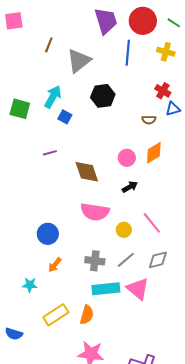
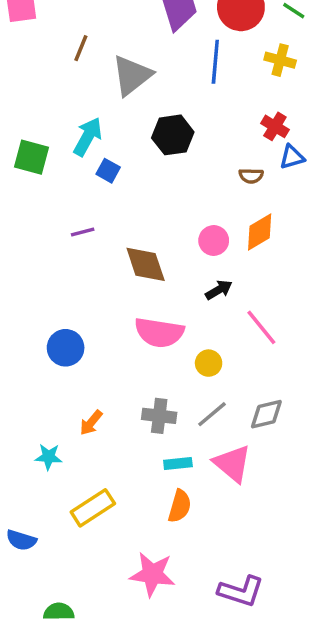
pink line: (152, 223) -> (261, 327), moved
blue circle: (48, 234) -> (66, 348), moved
cyan rectangle: (106, 289) -> (178, 464), size x0.6
orange semicircle: (87, 315) -> (180, 506), moved

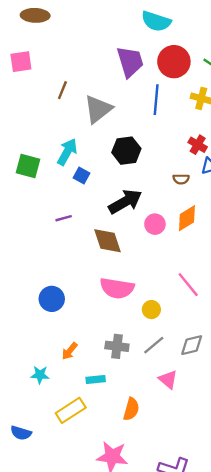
black arrow: (219, 290) -> (125, 202), moved, size x1.8
cyan rectangle: (178, 464) -> (96, 380), moved
pink triangle: (232, 464) -> (168, 380), size x0.7

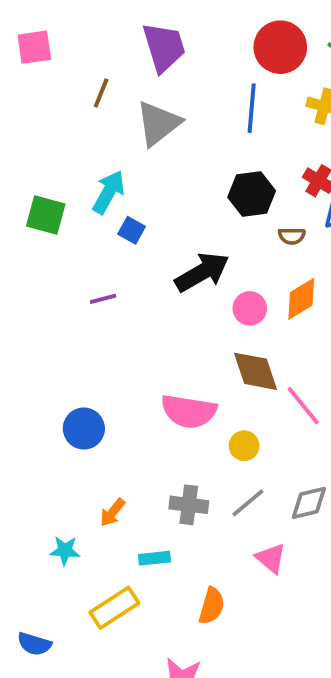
purple trapezoid: (130, 62) -> (164, 47), moved
black hexagon: (126, 151) -> (252, 194), moved
brown diamond: (107, 241) -> (255, 371), moved

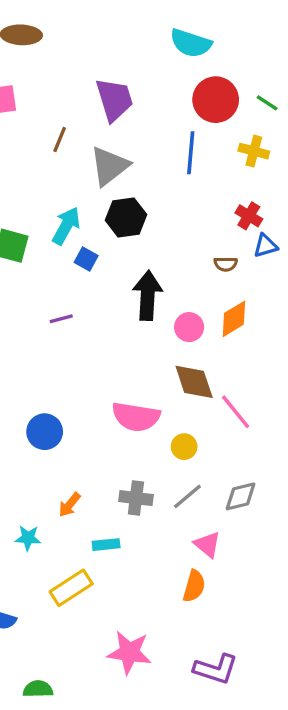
black hexagon: (252, 194) -> (126, 217), moved
black arrow: (202, 272) -> (148, 296), turned -57
orange semicircle: (212, 606) -> (194, 586), moved

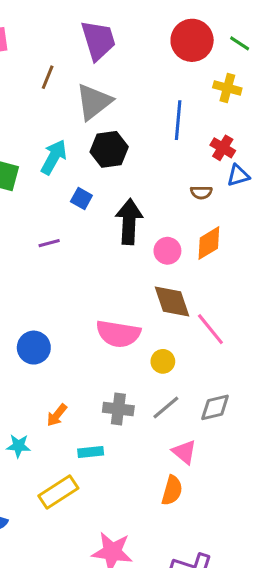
blue line: (191, 153) -> (178, 120), moved
blue square: (86, 259) -> (81, 199), moved

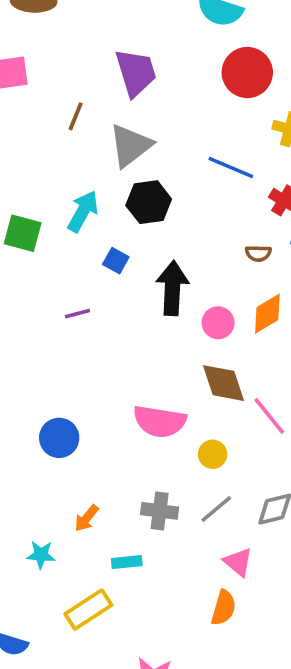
blue line: (178, 120) -> (231, 167), turned -72

